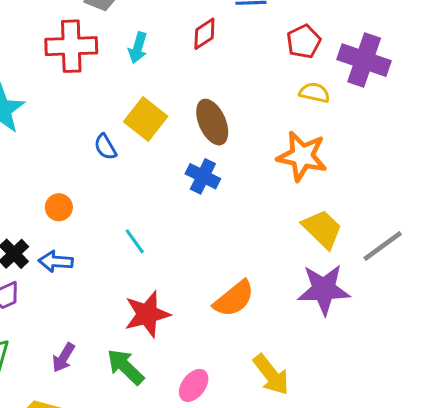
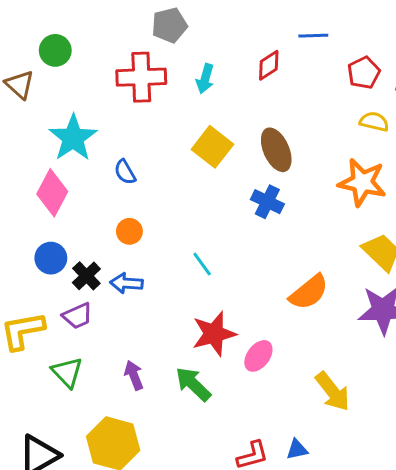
blue semicircle: (105, 147) -> (125, 172), moved
orange semicircle: (234, 299) -> (309, 292), moved
purple arrow: (63, 358) -> (134, 375), turned 128
pink ellipse: (194, 385) -> (258, 356), moved

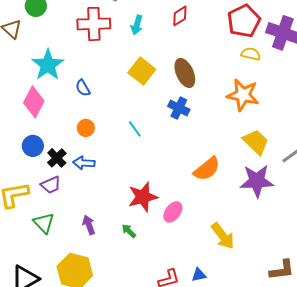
red pentagon: (364, 73) -> (244, 21), size x1.5
cyan line: (202, 264) -> (135, 129), moved
green arrow: (193, 384) -> (129, 231), size x0.6

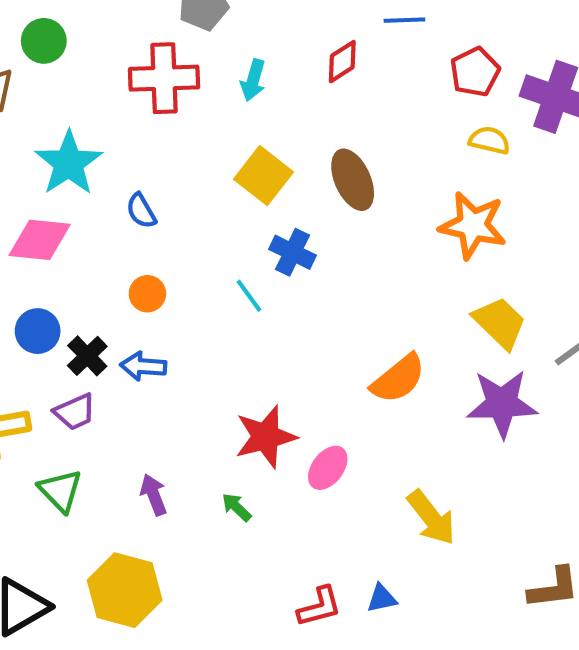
red pentagon: (244, 21) -> (475, 72), size x0.7
pink diamond: (34, 102) -> (40, 240), turned 68
blue cross: (179, 108) -> (293, 252), moved

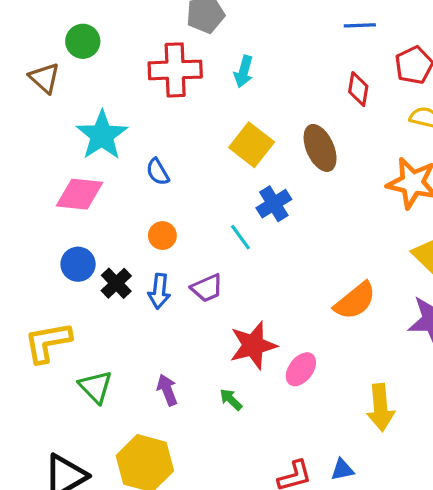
red diamond: (342, 62) -> (358, 89), moved, turned -48
blue cross: (293, 252) -> (274, 204), turned 32
blue arrow: (143, 366) -> (159, 291), turned -88
purple trapezoid: (75, 412) -> (207, 288), moved
yellow arrow: (431, 518) -> (381, 407), turned 33

